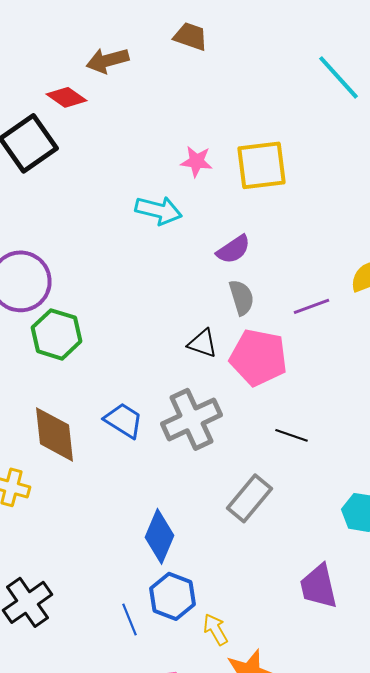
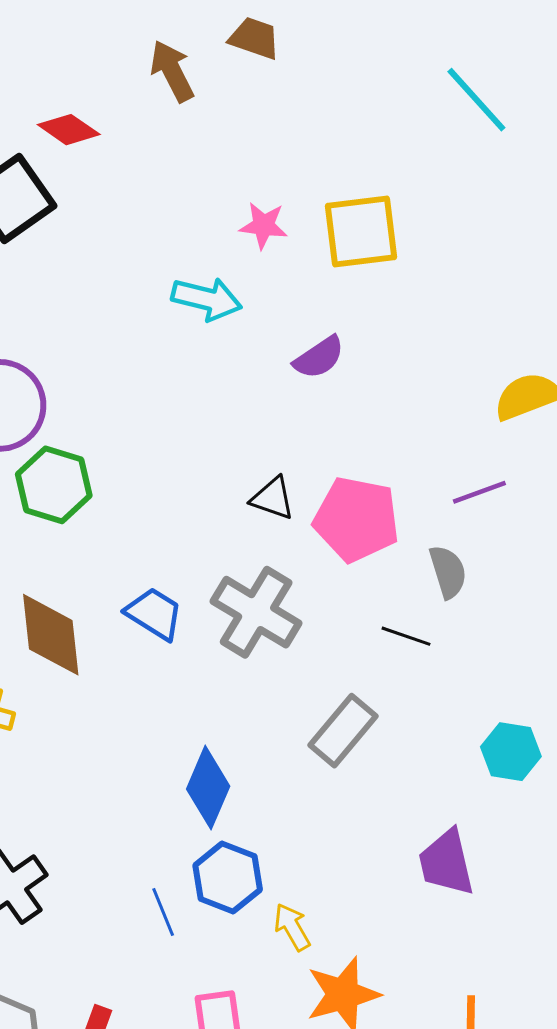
brown arrow: (108, 60) -> (172, 71), moved, turned 78
gray semicircle: (242, 297) -> (448, 572), moved
purple line: (312, 306) -> (479, 492), moved
gray cross: (192, 419) -> (256, 612), turned -34

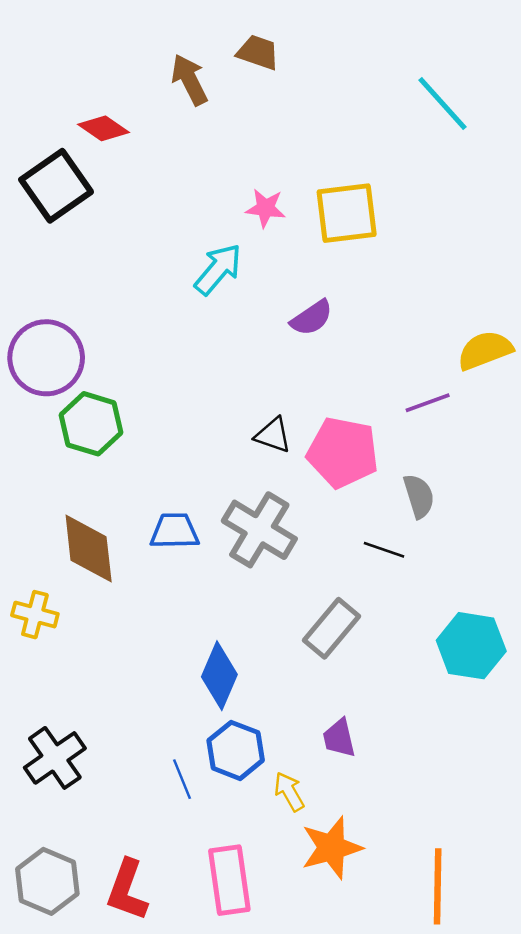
cyan arrow: (207, 299) -> (218, 269), turned -64
purple line: (479, 492) -> (428, 403), moved
blue trapezoid: (154, 614) -> (175, 531), turned -33
cyan hexagon: (511, 752) -> (471, 646), size x1.4
purple trapezoid: (446, 863) -> (339, 738), moved, size x0.7

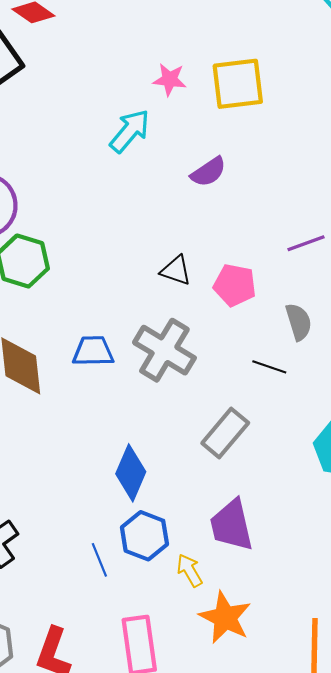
pink pentagon: (343, 453) -> (235, 285), size x0.7
purple trapezoid: (339, 738) -> (232, 525), size x1.6
orange star: (332, 848) -> (225, 618), turned -30

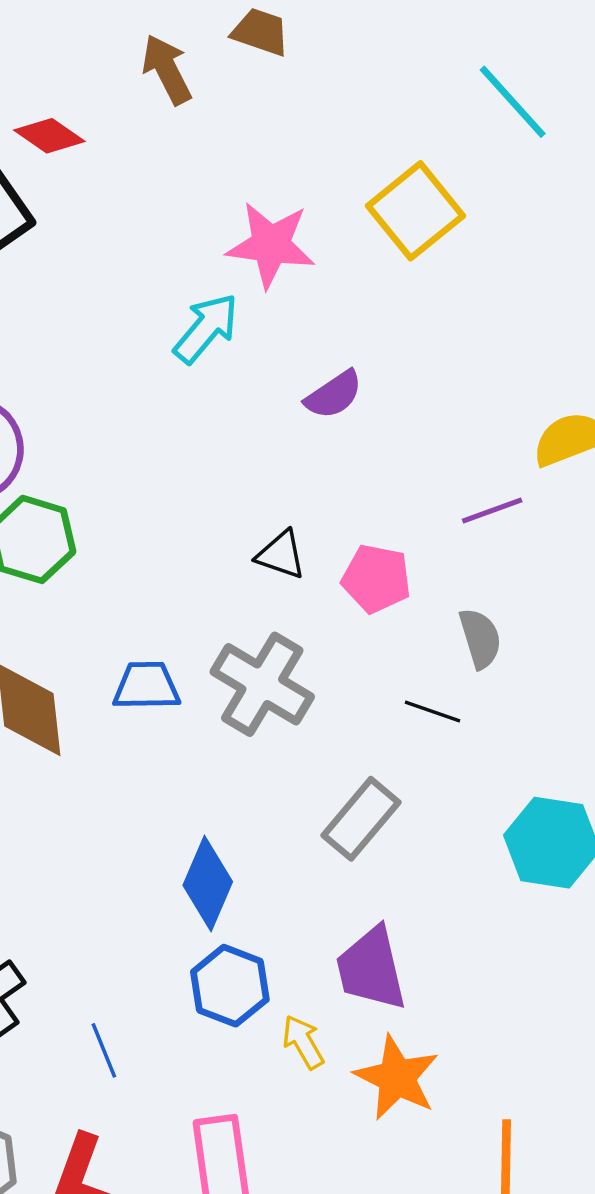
pink star: (170, 80) -> (271, 245), size x1.6
yellow square: (238, 84) -> (416, 211), moved, turned -32
blue line: (99, 560) -> (104, 1050), moved
orange star: (225, 618) -> (397, 1078), moved

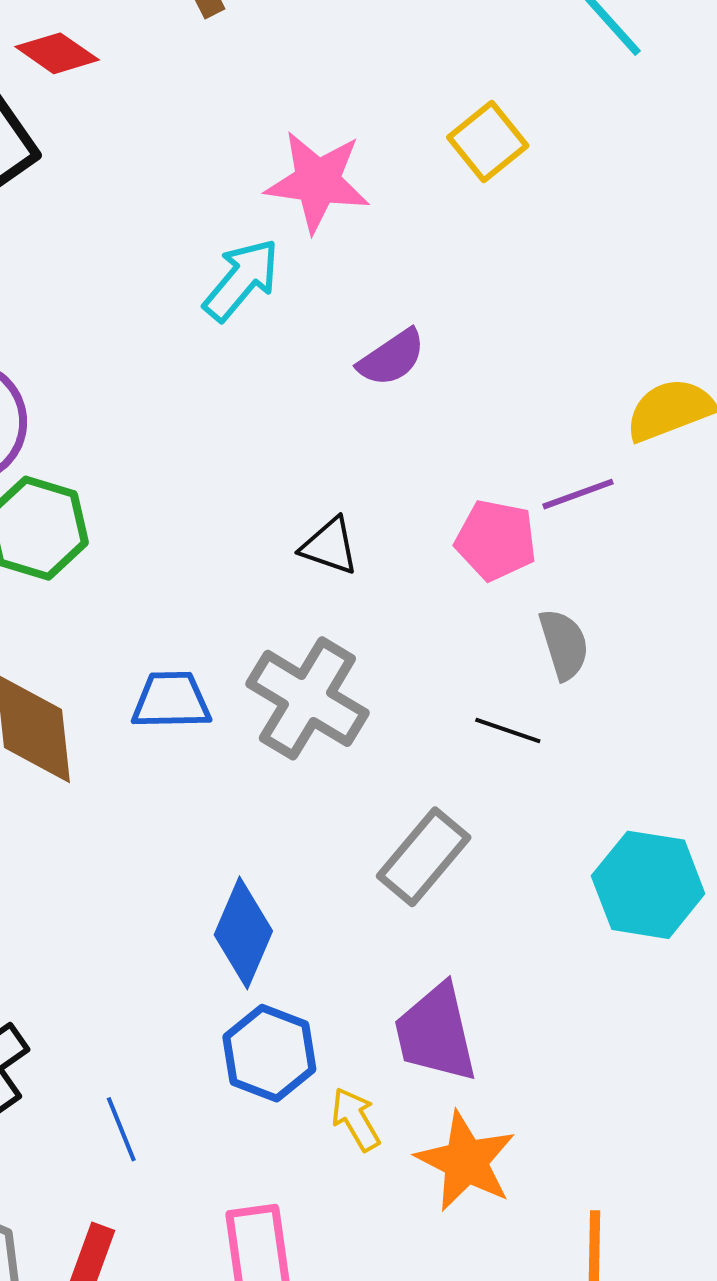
yellow square: (416, 211) -> (488, 141), size x0.7
pink pentagon: (376, 579) -> (496, 540), moved

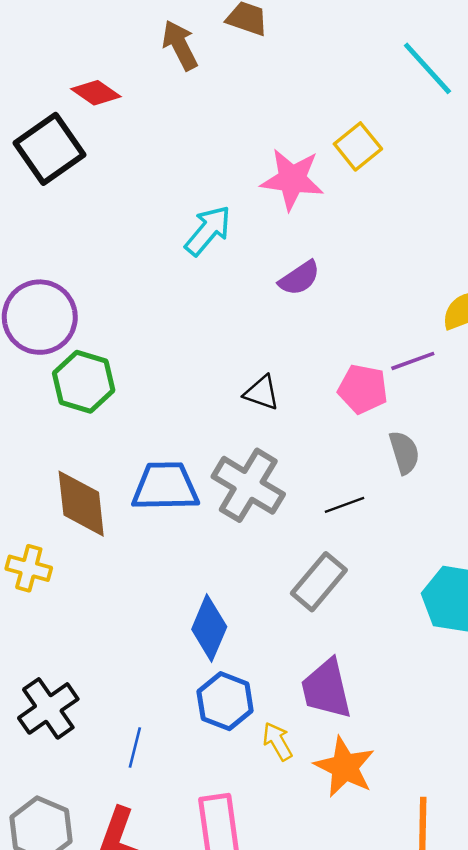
pink star: (318, 182) -> (292, 179), moved
blue trapezoid: (171, 700) -> (165, 487), size x1.4
black line: (508, 730) -> (345, 505), moved, turned -39
blue line: (121, 1129) -> (135, 747), turned 36

